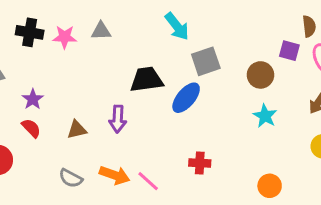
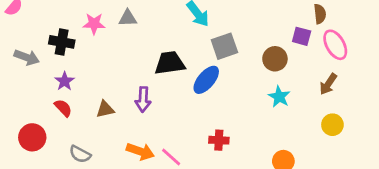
black cross: (30, 32) -> (62, 42), moved
gray semicircle: (71, 178) -> (80, 154), moved

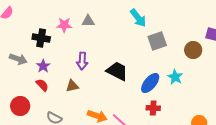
gray arrow: (27, 57) -> (18, 59), moved
black trapezoid: (170, 63) -> (117, 71), moved, turned 35
blue ellipse: (206, 80) -> (150, 83), moved
cyan star: (279, 97) -> (175, 77), moved
purple arrow: (143, 99) -> (82, 61), moved

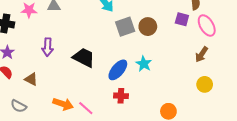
brown circle: (193, 50) -> (148, 27), moved
brown triangle: (72, 86) -> (31, 79), moved, turned 40

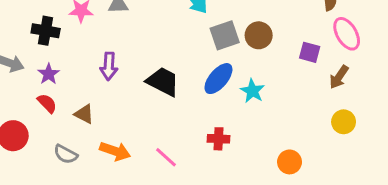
purple square: (182, 19) -> (310, 52), moved
blue ellipse: (118, 70) -> (218, 79), moved
orange arrow: (63, 104) -> (115, 151), moved

